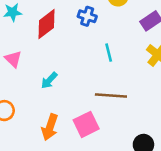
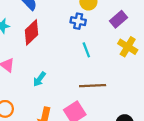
blue cross: (87, 16) -> (78, 21), moved

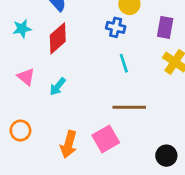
purple rectangle: (118, 19) -> (165, 27), turned -42
cyan arrow: (39, 79) -> (58, 87), moved

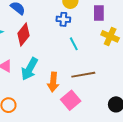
cyan arrow: (58, 87) -> (30, 69), size x1.6
orange arrow: (69, 144) -> (53, 82), moved

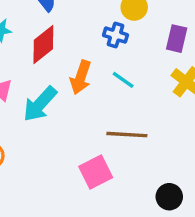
cyan line: (74, 44) -> (123, 80), turned -40
orange arrow: (53, 82) -> (81, 77), moved

